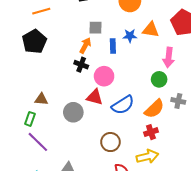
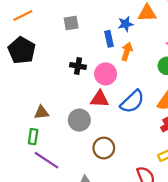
gray square: (96, 28) -> (71, 23), moved
orange arrow: (85, 45) -> (127, 51), moved
brown circle: (110, 142) -> (104, 148), moved

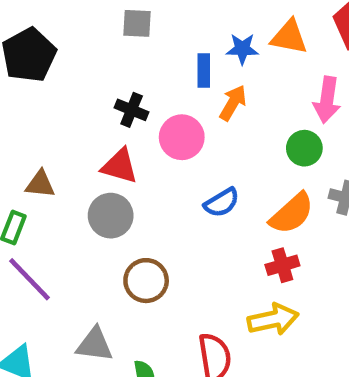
red triangle: (100, 99) -> (120, 166), moved
blue semicircle: (132, 102) -> (222, 203), size x0.7

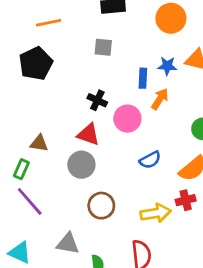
yellow arrow: (273, 319) -> (156, 213), moved

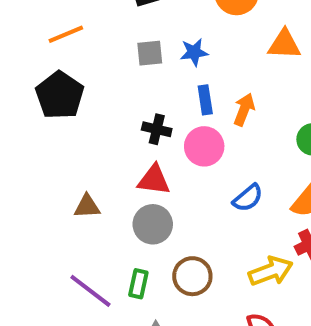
blue star: (167, 66) -> (194, 52), moved
blue rectangle: (143, 78) -> (205, 100), moved
green rectangle: (21, 169) -> (138, 284), moved

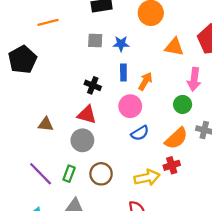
black pentagon: (60, 95) -> (22, 60), moved
pink circle: (204, 146) -> (130, 106), moved

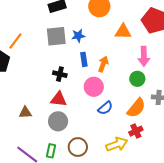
orange line: (48, 22) -> (15, 41), moved, turned -30
gray square: (95, 40) -> (56, 36), size x1.5

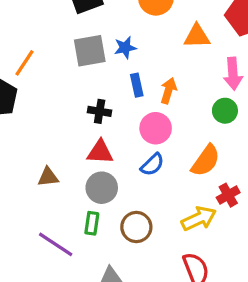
blue semicircle: (105, 108) -> (152, 165), moved
orange semicircle: (136, 108) -> (206, 161), moved
green rectangle: (51, 151) -> (92, 223), moved

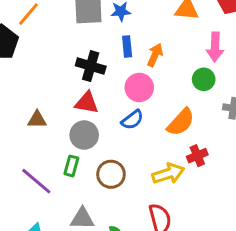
black cross: (100, 111) -> (91, 66), size x1.4

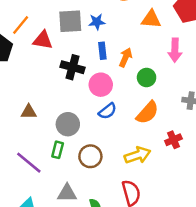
green circle: (204, 79) -> (147, 77), moved
pink circle: (139, 87) -> (101, 85), moved
red triangle: (87, 103) -> (43, 40), moved
red cross: (197, 156) -> (173, 140), moved

